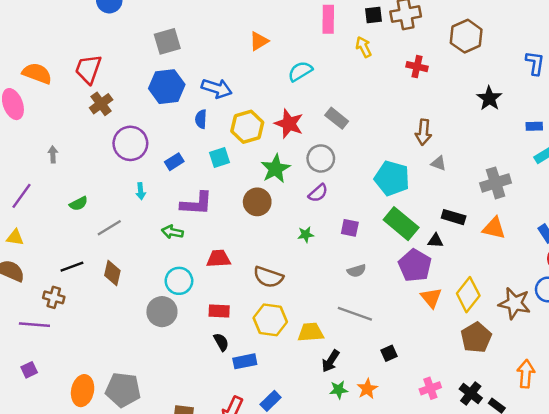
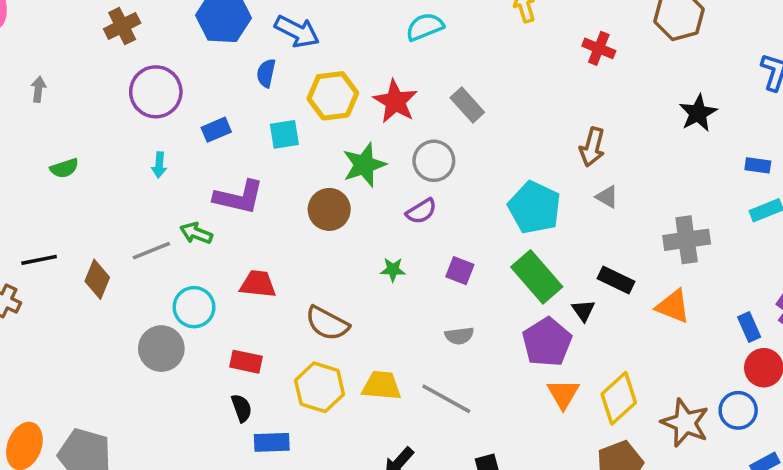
gray line: (109, 228) -> (151, 251), moved
black triangle: (435, 241) -> (583, 311), turned 42
yellow trapezoid: (311, 332) -> (382, 386), moved

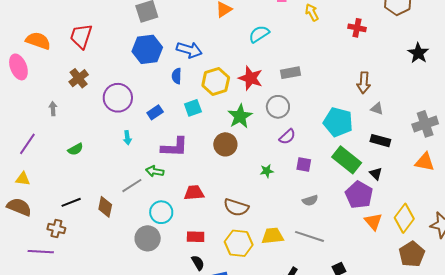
brown cross: (122, 26) -> (79, 78), moved
gray rectangle: (467, 105) -> (291, 73), turned -48
purple semicircle: (421, 211) -> (287, 137), moved
black rectangle: (616, 280) -> (380, 141), moved

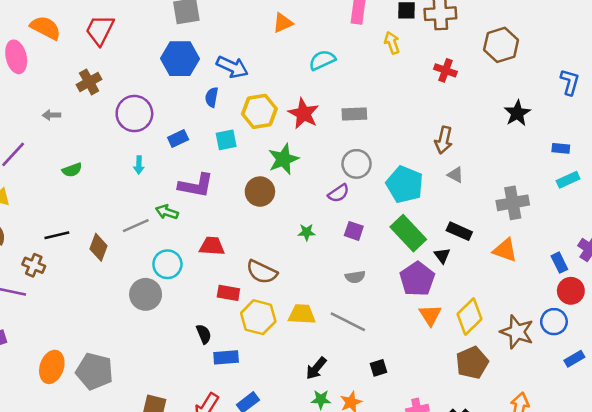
gray circle: (278, 107) -> (357, 164), moved
gray arrow: (53, 109) -> (52, 115), turned -96
black rectangle: (380, 141) -> (459, 231), moved
red rectangle: (196, 237) -> (228, 293), moved

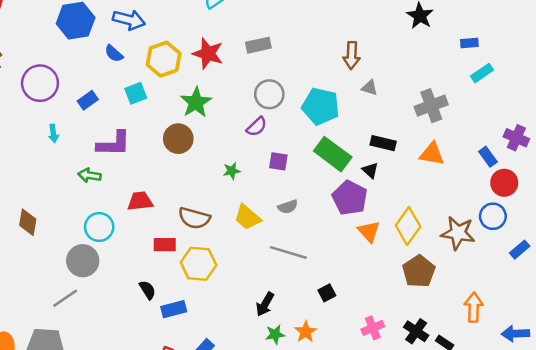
blue semicircle: (212, 97) -> (114, 53), turned -48
gray line: (136, 226) -> (65, 298), moved
yellow trapezoid: (302, 314) -> (248, 217), moved, turned -132

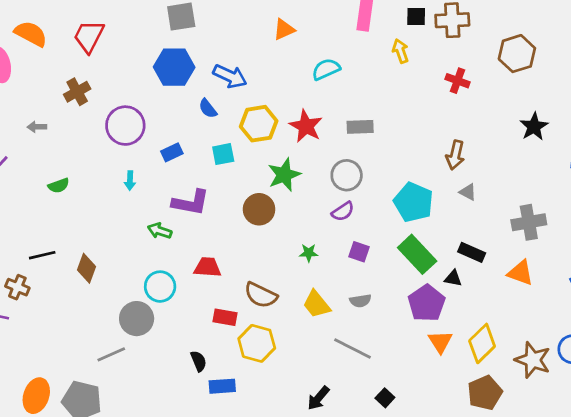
gray circle: (269, 94) -> (347, 175), moved
black triangle: (370, 170) -> (453, 278), turned -42
black square: (327, 293) -> (385, 398), turned -30

